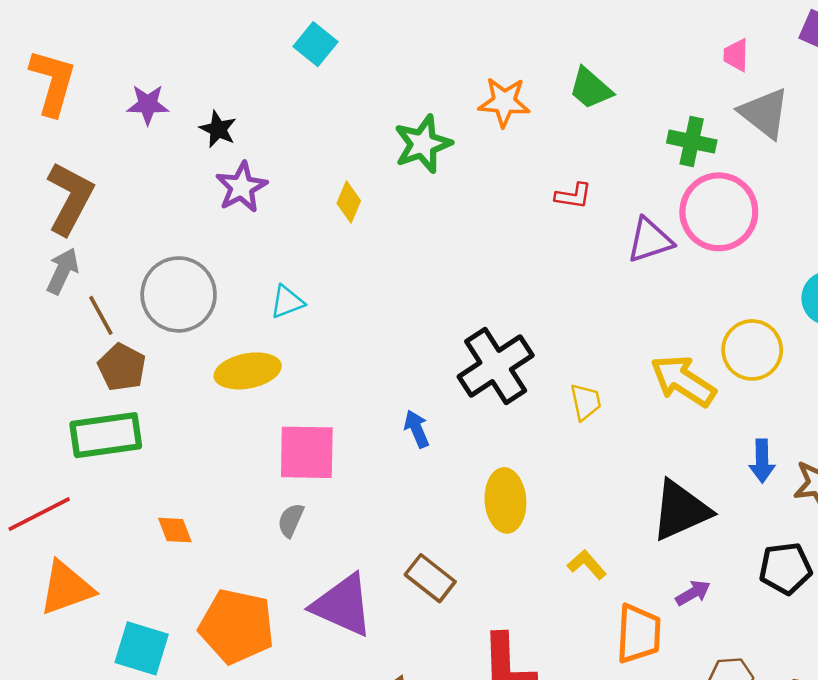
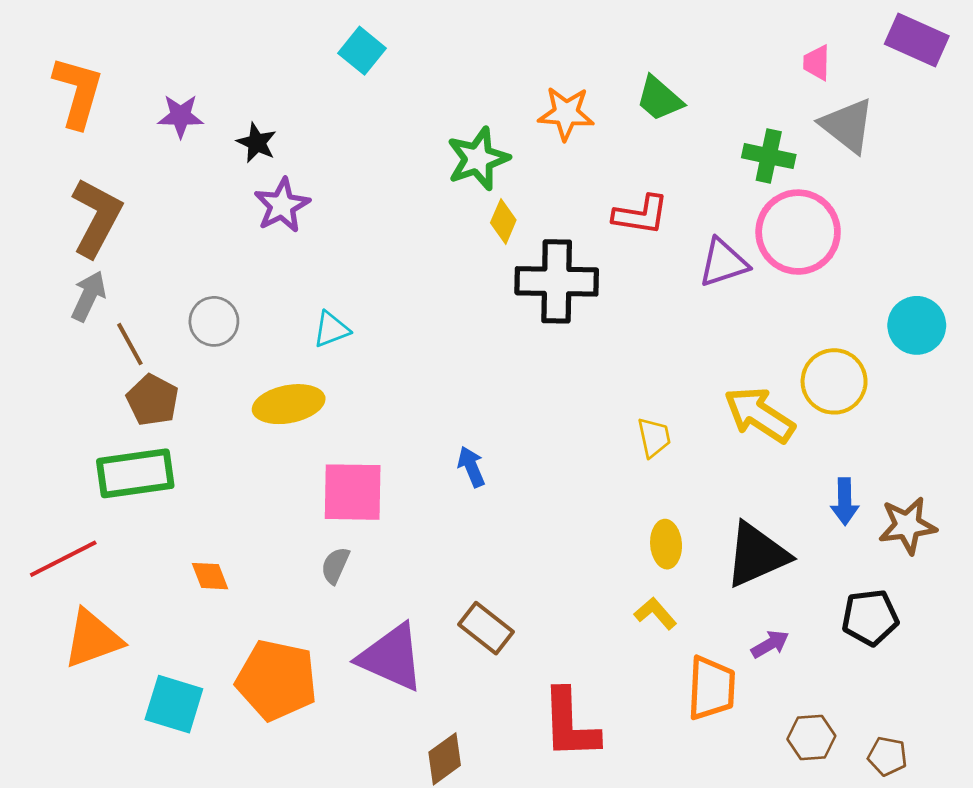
red L-shape: (573, 196) -> (641, 215), size x1.4
yellow diamond: (349, 202) -> (503, 221), moved
gray circle: (179, 294) -> (214, 321), size x0.6
black cross: (496, 366) -> (557, 281), moved, turned 34
yellow ellipse: (505, 500) -> (666, 544), moved, size x0.7

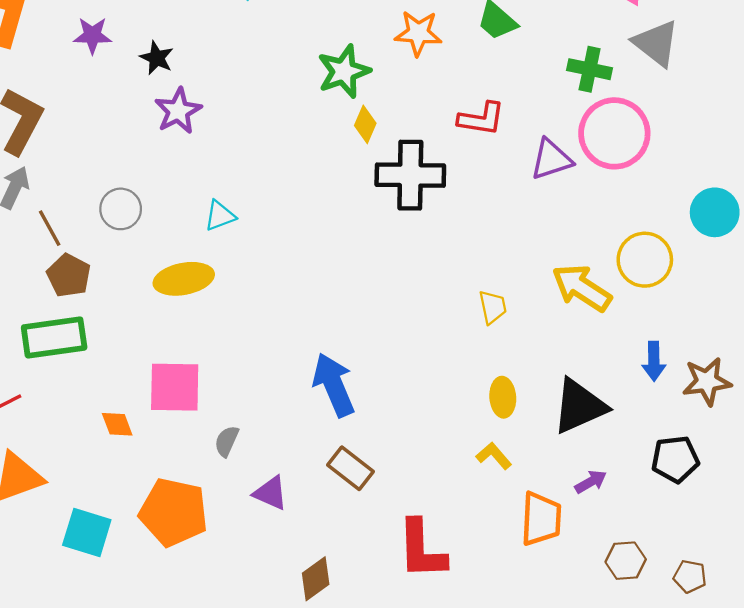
blue arrow: (471, 467) -> (334, 385), moved, size x1.8
pink square: (353, 492) -> (175, 387), moved
gray semicircle: (335, 565) -> (227, 441), moved
purple triangle: (391, 657) -> (271, 493), size x0.6

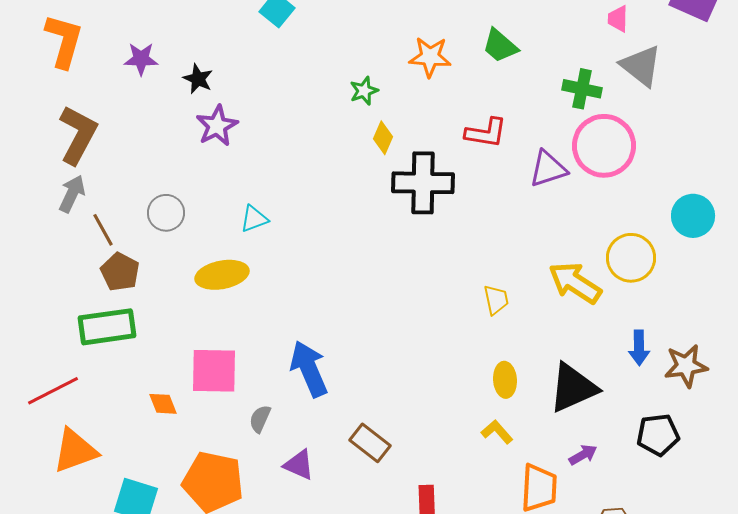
green star: (344, 71) -> (364, 91), size x0.6
blue arrow: (334, 385) -> (309, 369), moved

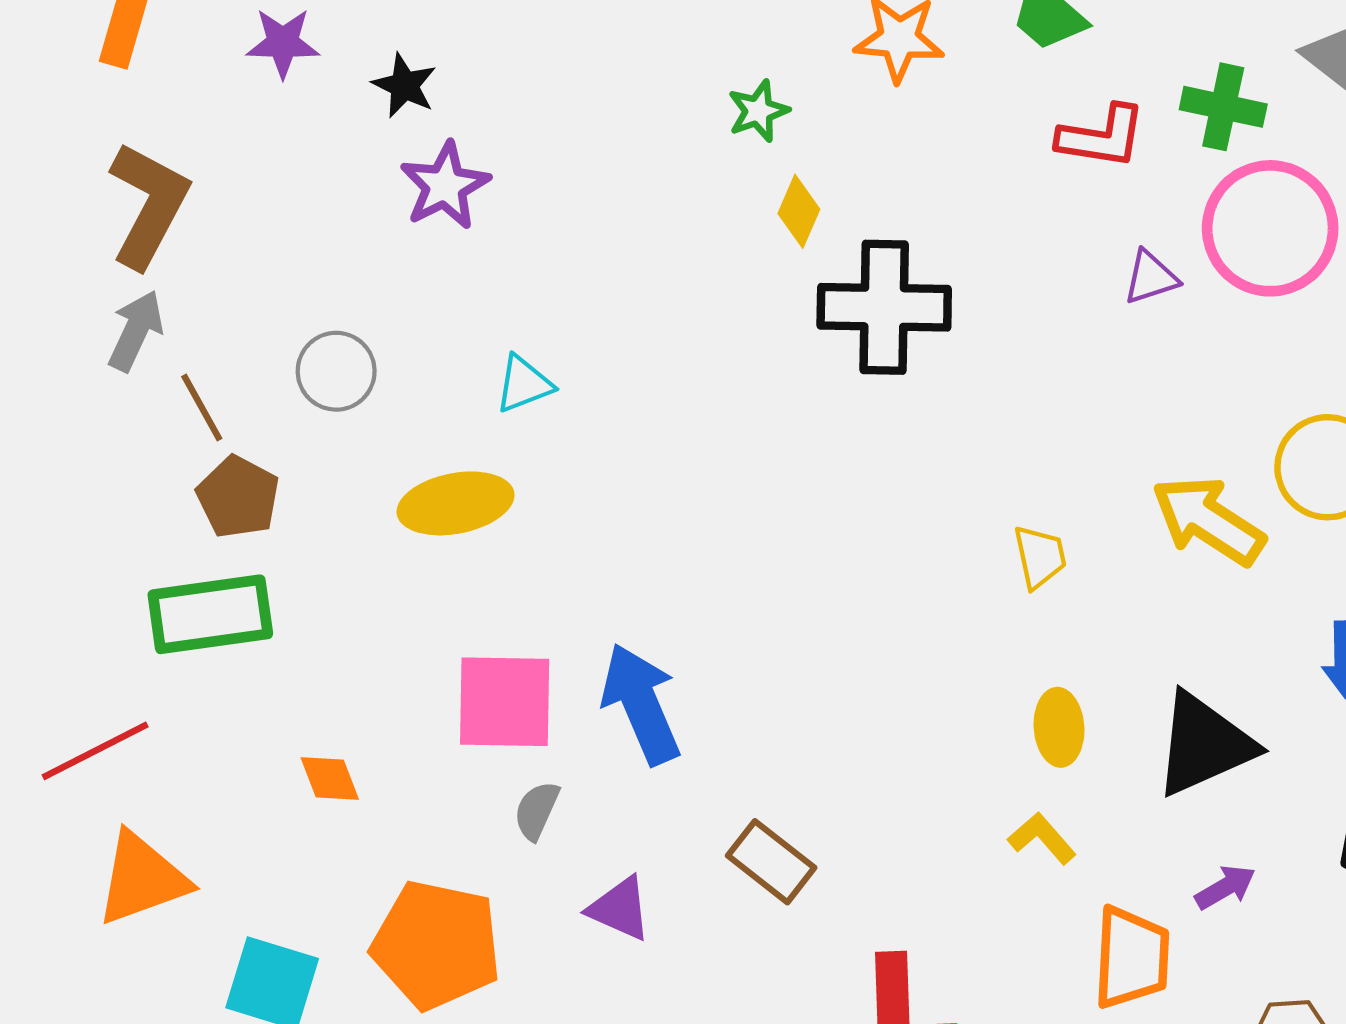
red L-shape: (486, 133) -> (1102, 137), moved
purple triangle: (548, 169) -> (1151, 277), size x0.7
pink square: (214, 371) -> (505, 702), moved

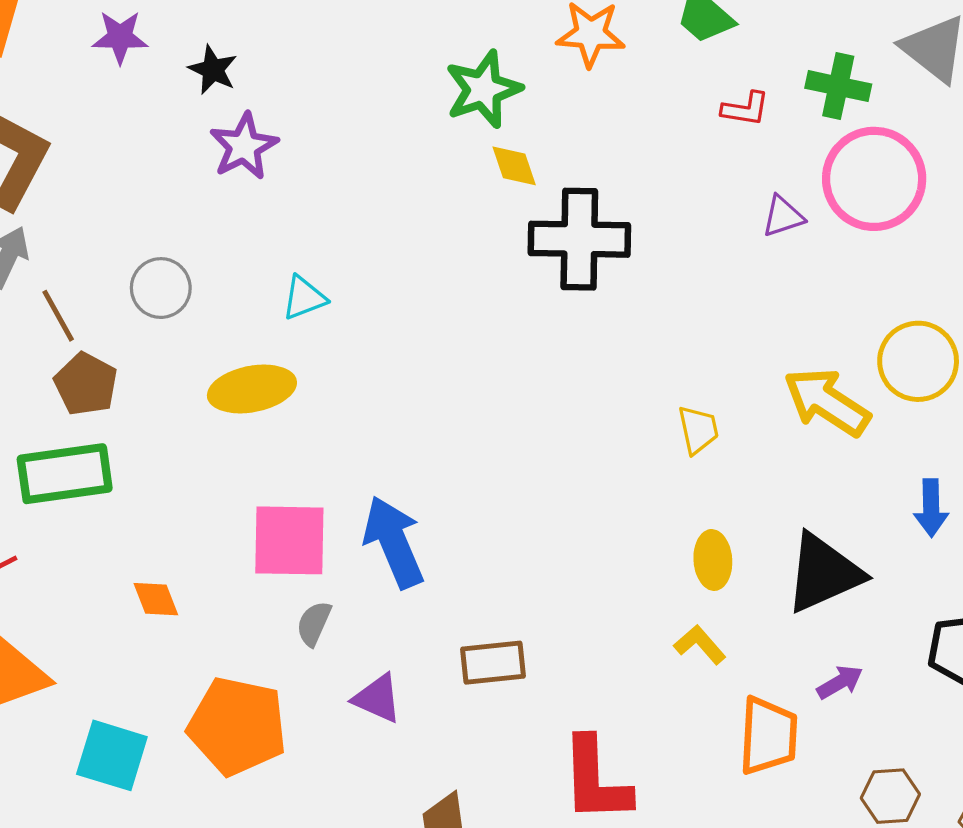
green star: (758, 111) -> (483, 89), size x1.6
red L-shape: (1102, 137) -> (745, 109), size x0.7
yellow diamond: (799, 211) -> (514, 166), turned -42
brown rectangle: (771, 862) -> (493, 663), turned -44

